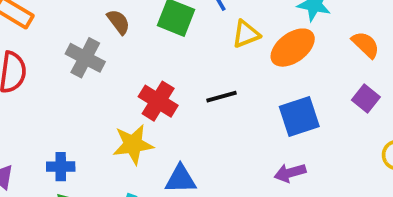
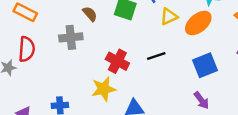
gray cross: (85, 58) -> (71, 37), turned -30
purple arrow: (290, 173) -> (201, 100), turned -108

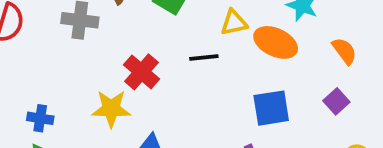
orange ellipse: (198, 23) -> (276, 42), turned 52
black line: (156, 56) -> (204, 58), moved

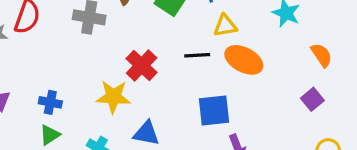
orange ellipse: (276, 42) -> (244, 60), moved
blue square: (271, 108) -> (214, 110), moved

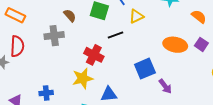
black line: (197, 55) -> (116, 35), moved
orange ellipse: (244, 60) -> (175, 45), moved

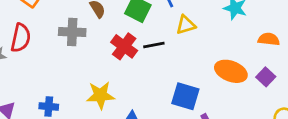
orange semicircle: (199, 17) -> (269, 39), turned -42
red cross: (94, 55) -> (124, 46), moved
blue square: (145, 69) -> (185, 96), turned 30

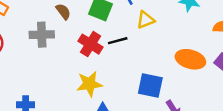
yellow star: (100, 95) -> (89, 84), moved

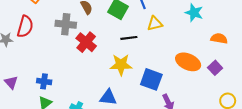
red cross: (91, 44) -> (86, 42), moved
yellow star: (89, 84) -> (121, 65), moved

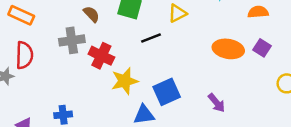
yellow star: (121, 65) -> (125, 81), moved
blue square: (151, 79) -> (167, 92), moved, turned -30

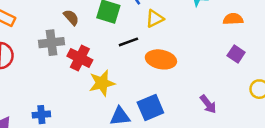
orange ellipse: (228, 49) -> (161, 59), moved
blue square: (167, 92) -> (150, 107), moved
purple arrow: (217, 103) -> (208, 104), moved

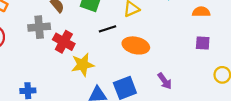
purple square: (236, 54) -> (203, 43), turned -32
purple arrow: (208, 104) -> (165, 81), moved

